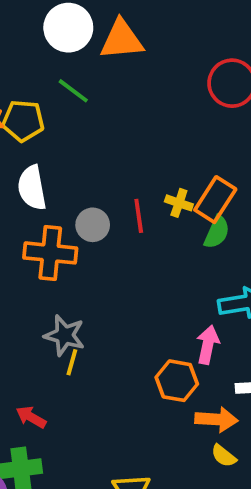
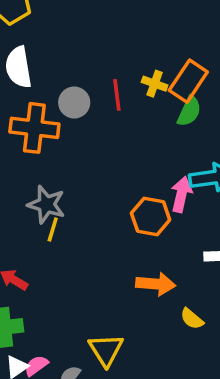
pink arrow: (208, 345) -> (181, 194), moved
orange hexagon: (177, 381) -> (151, 216), moved
orange arrow: (216, 419) -> (156, 284), moved

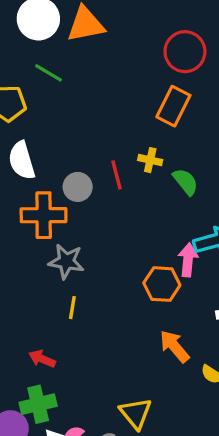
orange rectangle: (188, 81) -> (173, 106), moved
green semicircle: (189, 111) -> (186, 182), turned -56
gray star: (46, 205) -> (66, 261), moved
orange arrow: (156, 284) -> (174, 346), turned -128

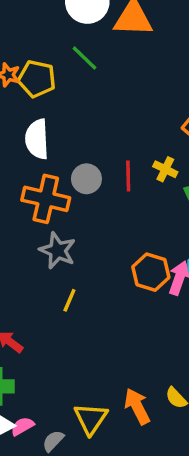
orange hexagon: (162, 284) -> (151, 272), moved
yellow line: (72, 308) -> (69, 300), moved
orange arrow: (174, 346) -> (137, 406), moved

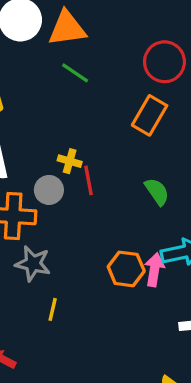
green line: (85, 58) -> (75, 73), moved
yellow cross: (165, 169) -> (70, 161), moved

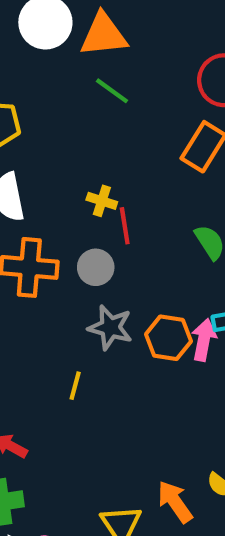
gray circle: (49, 190) -> (96, 267), moved
gray star: (33, 264) -> (110, 327), moved

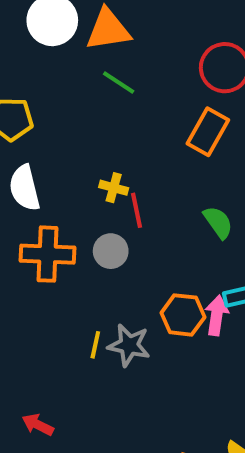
gray star: (110, 327) -> (129, 345), moved
yellow line: (75, 386) -> (95, 345), moved

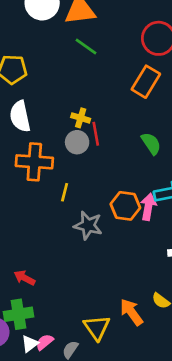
gray circle: (111, 251) -> (77, 142), moved
yellow line: (95, 345) -> (65, 192), moved

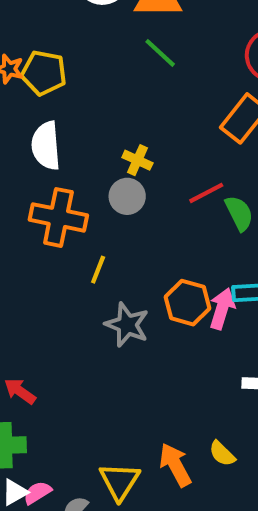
red line: (96, 134) -> (206, 193), moved, turned 65

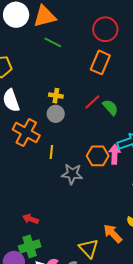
orange cross: (58, 217) -> (26, 133), turned 32

